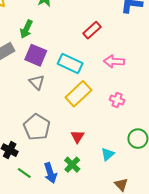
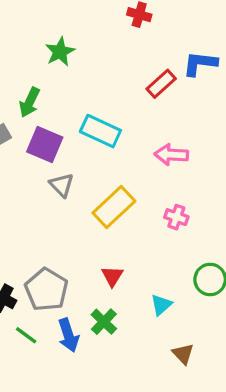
red rectangle: (92, 30) -> (161, 84), moved
cyan rectangle: (70, 63) -> (100, 131), moved
gray triangle: (37, 82) -> (62, 185), moved
gray pentagon: (37, 127) -> (46, 290), moved

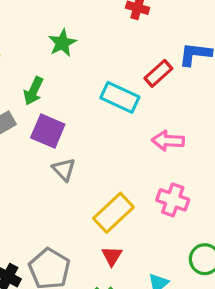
cyan rectangle: (100, 131) -> (120, 97), moved
yellow rectangle: (114, 207) -> (113, 213), moved
pink cross: (176, 217) -> (173, 200), size x1.4

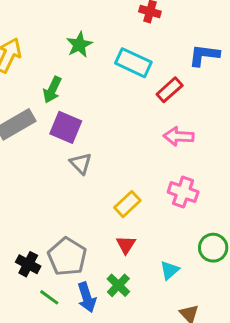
red rectangle: (158, 73) -> (170, 90), moved
cyan rectangle: (120, 97) -> (133, 63), moved
yellow rectangle: (113, 213) -> (127, 204), size x0.7

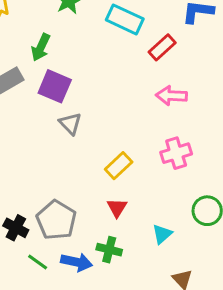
pink cross: (183, 192) -> (176, 153), turned -36
green cross: (118, 285) -> (109, 250), turned -30
blue arrow: (87, 297) -> (77, 262), turned -60

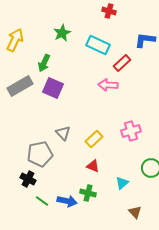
pink arrow: (171, 96) -> (108, 85), moved
gray triangle: (70, 124) -> (63, 133), moved
red triangle: (117, 208) -> (93, 166), turned -40
gray pentagon: (56, 220) -> (40, 154), moved, turned 30

